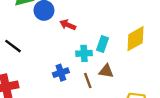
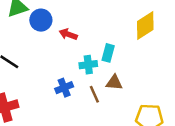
yellow diamond: (136, 39) -> (145, 26), moved

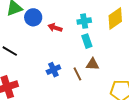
cyan rectangle: (108, 53) -> (87, 41), turned -32
cyan cross: (88, 65) -> (84, 21), moved

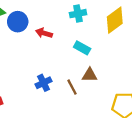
cyan cross: (84, 21) -> (78, 14), moved
cyan rectangle: (87, 41) -> (82, 48), turned -40

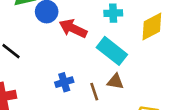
red arrow: (44, 33) -> (73, 28), size x1.5
cyan rectangle: (82, 48) -> (112, 51), size x1.6

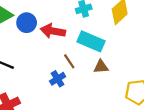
brown line: (94, 92) -> (69, 61), moved

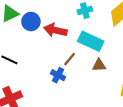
brown line: (69, 61) -> (70, 59), turned 72
blue cross: (58, 79) -> (58, 75), turned -32

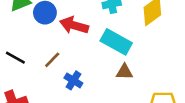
brown line: (70, 59) -> (52, 60), moved

